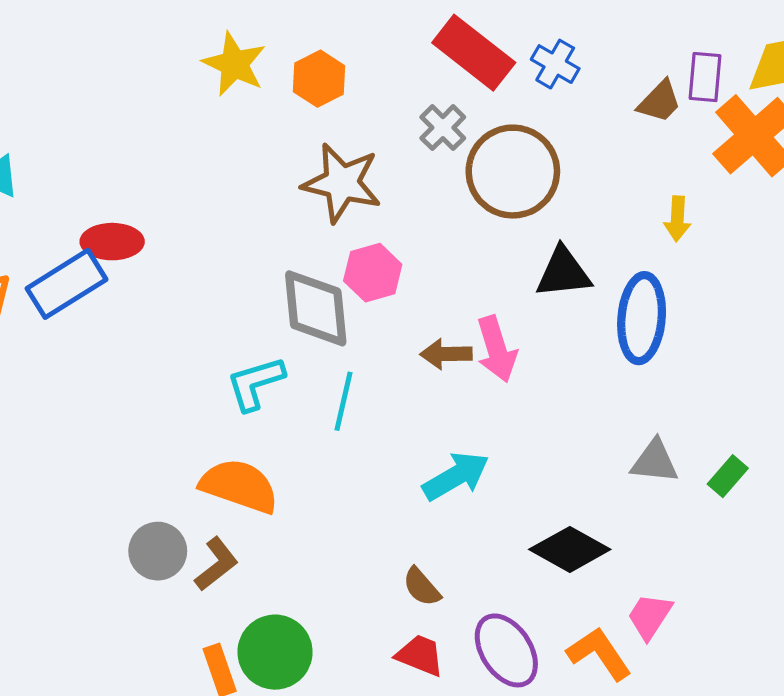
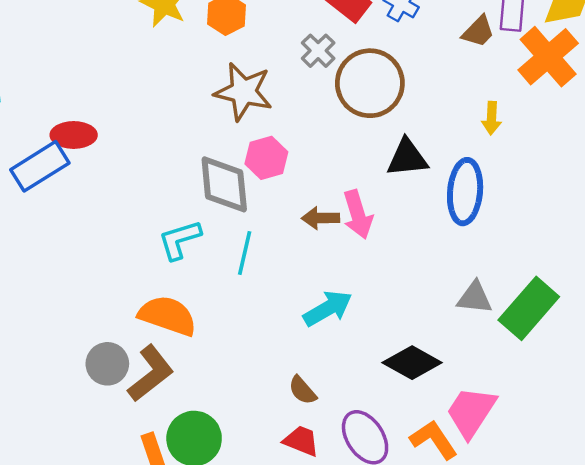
green rectangle: (728, 476) -> (529, 308), size x2.0
brown L-shape: (216, 564) -> (151, 373), size x1.4
pink trapezoid: (650, 616) -> (471, 412), size x1.5

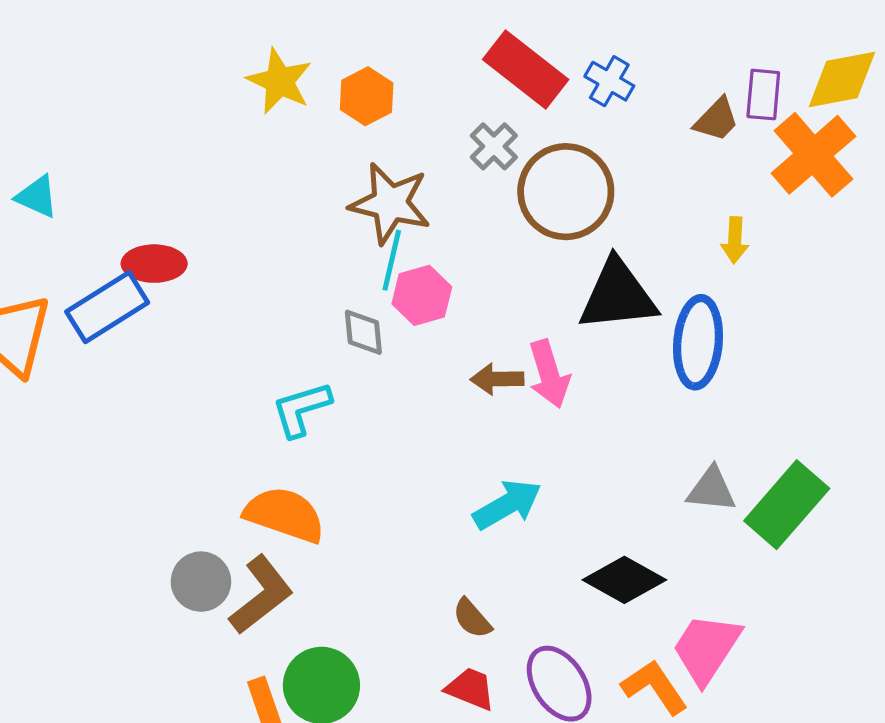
black triangle: (407, 158) -> (618, 295), size x1.4
gray diamond: (224, 184) -> (363, 332), size x0.6
cyan line: (245, 253) -> (392, 260), moved

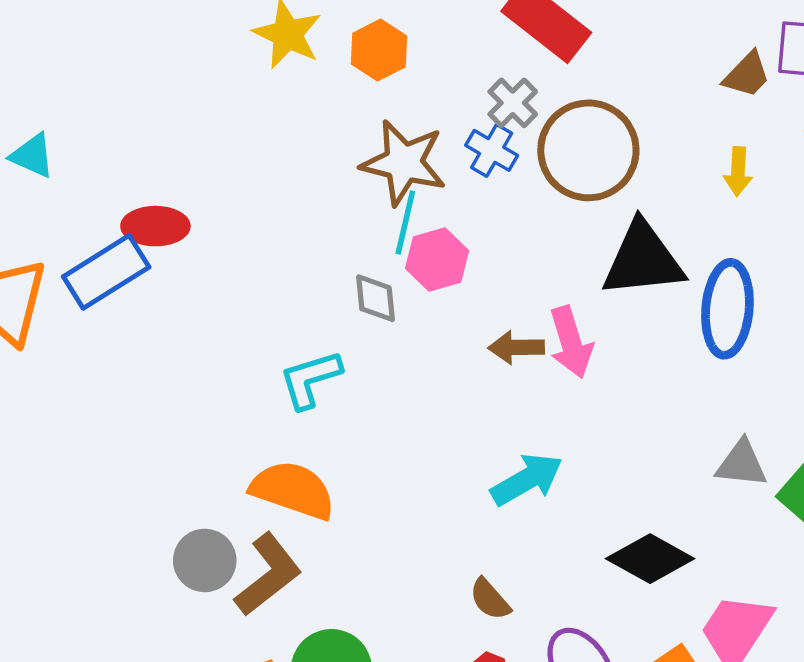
blue cross: (609, 81) -> (492, 150), moved
yellow arrow: (735, 240) -> (738, 172), moved

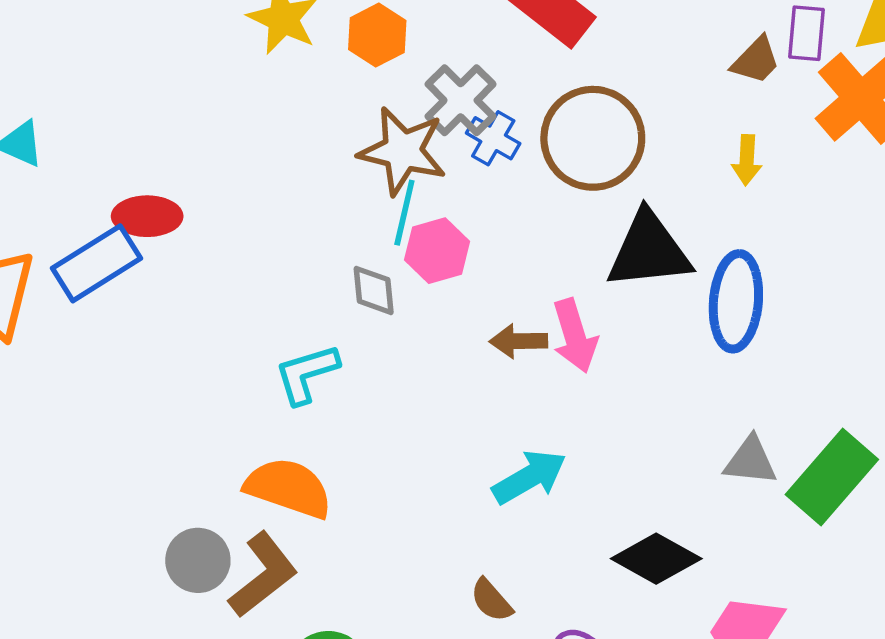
gray cross: (513, 103) -> (461, 100), moved, size x1.4

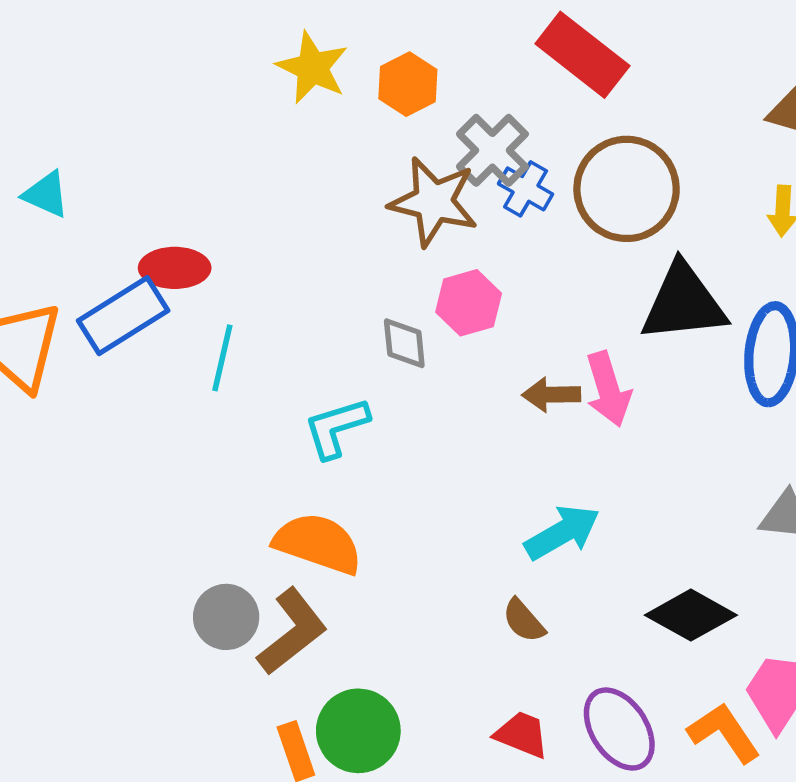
cyan line: (404, 213) -> (222, 358), moved
brown semicircle: (491, 600) -> (524, 621), moved

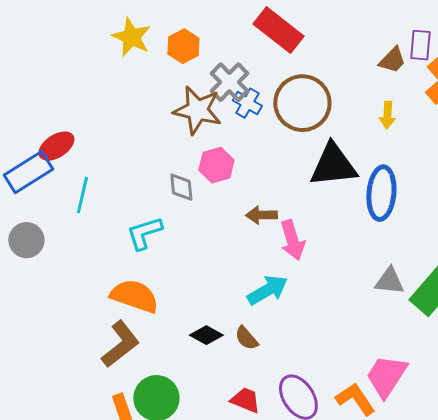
red ellipse: (175, 268) -> (56, 146), turned -33
pink arrow: (608, 389) -> (292, 240), moved
black diamond: (691, 615) -> (206, 335), moved, size x0.7
gray circle: (226, 617) -> (26, 240), moved

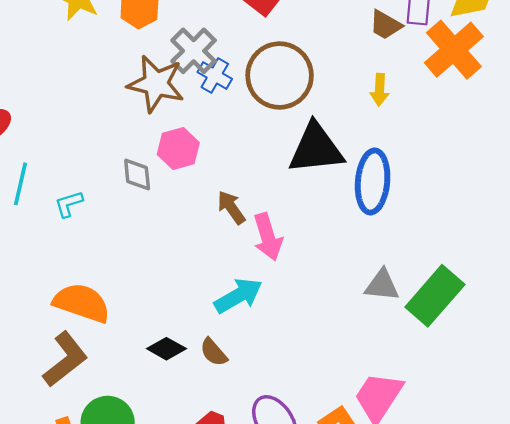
brown trapezoid: (392, 60) -> (386, 25), turned 76
brown arrow: (261, 215) -> (231, 207), turned 56
cyan L-shape: (144, 233) -> (69, 204), moved, size x0.7

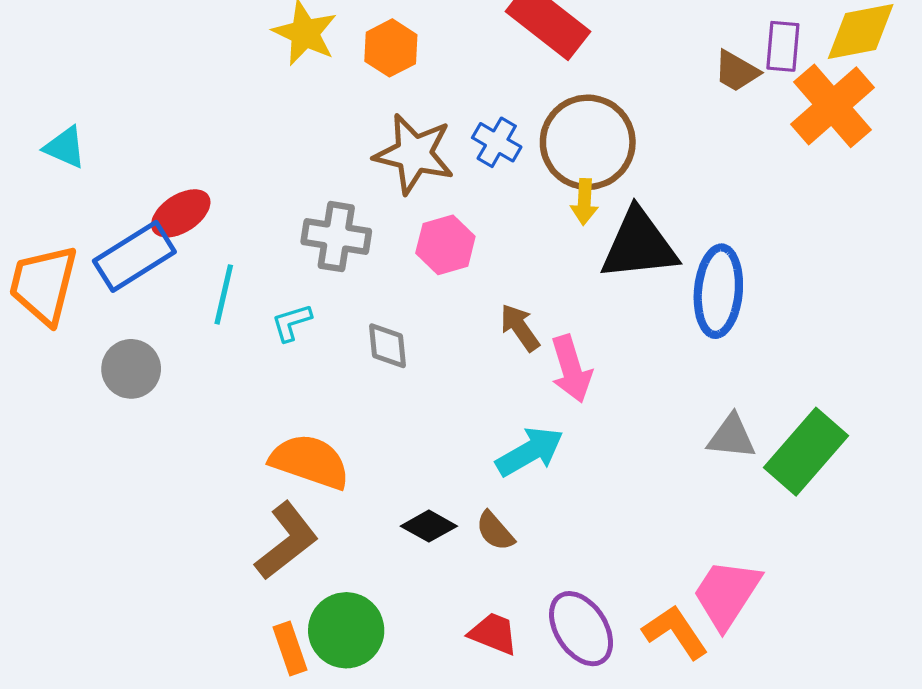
gray cross: (194, 51) -> (336, 237), moved, turned -36
yellow arrow: (380, 90) -> (584, 202), moved
gray diamond: (137, 174) -> (388, 346), moved

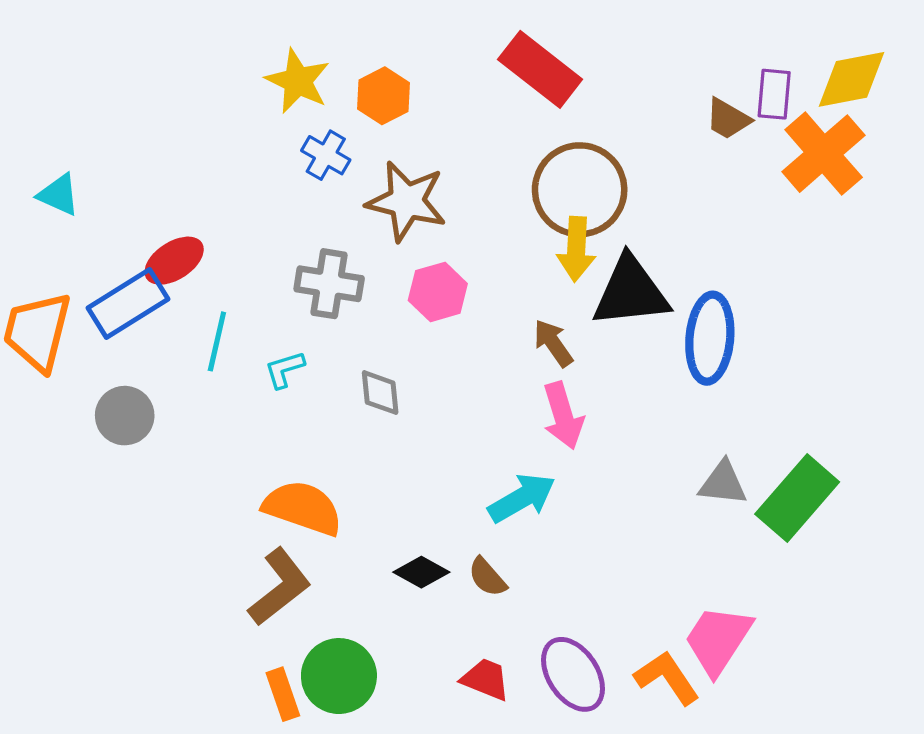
blue cross: (497, 142) -> (326, 155), moved
yellow arrow: (584, 202) -> (576, 249), size x1.4
brown arrow: (520, 328) -> (553, 343), moved

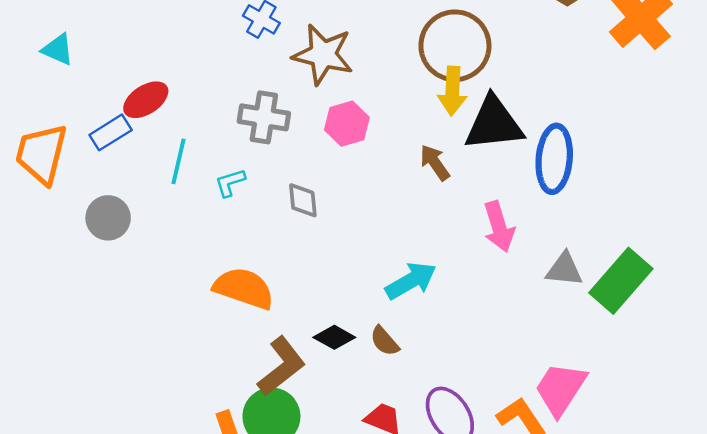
blue rectangle: (128, 304) -> (111, 132), size x0.7
pink arrow: (563, 416) -> (499, 227), moved
brown L-shape: (280, 587) -> (282, 366), moved

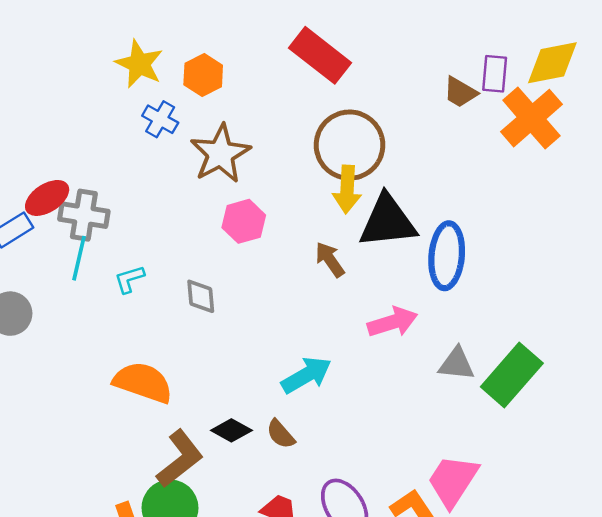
brown star: (323, 55) -> (220, 154), turned 30
gray cross: (264, 117) -> (84, 215), moved
pink arrow: (499, 227) -> (393, 322), turned -90

